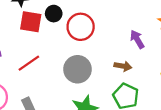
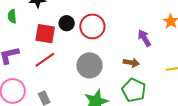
black circle: (54, 14) -> (67, 23), moved
red square: (31, 22) -> (45, 34), moved

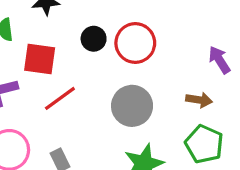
red square: (45, 34) -> (40, 59), moved

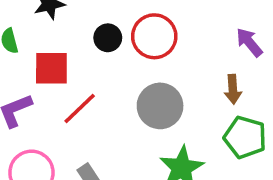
brown arrow: (199, 100) -> (233, 89), turned 85

